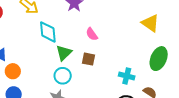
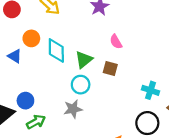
cyan diamond: (48, 32) -> (56, 51), moved
orange circle: (13, 71) -> (31, 38), moved

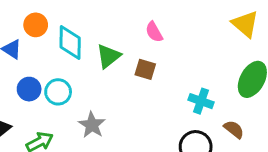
cyan circle: (81, 85) -> (58, 92), moved
blue circle: (25, 101) -> (29, 89), moved
gray star: (73, 109) -> (92, 125), turned -30

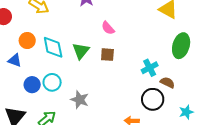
cyan cross: (201, 101) -> (150, 68), turned -35
brown semicircle: (234, 129) -> (167, 83), moved

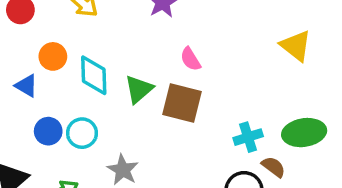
green ellipse: (181, 46) -> (304, 133), moved, turned 55
brown square: (107, 55) -> (182, 103), size x1.6

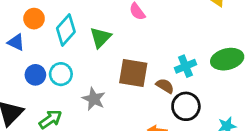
cyan diamond: (94, 75) -> (66, 30), turned 48
brown square: (182, 103) -> (133, 73), moved
brown semicircle: (273, 167) -> (165, 86), moved

